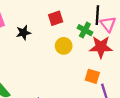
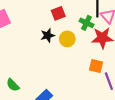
black star: (23, 33) -> (48, 35), moved

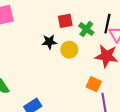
green cross: (86, 23) -> (86, 29), moved

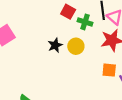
red square: (65, 21) -> (68, 12), moved, turned -32

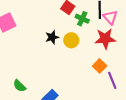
orange square: (109, 70) -> (100, 66), turned 32

